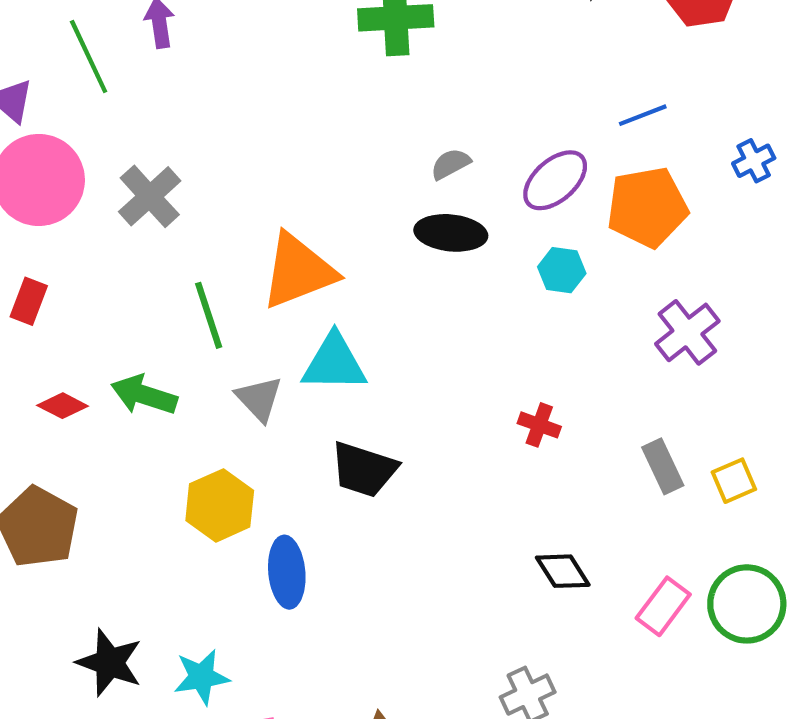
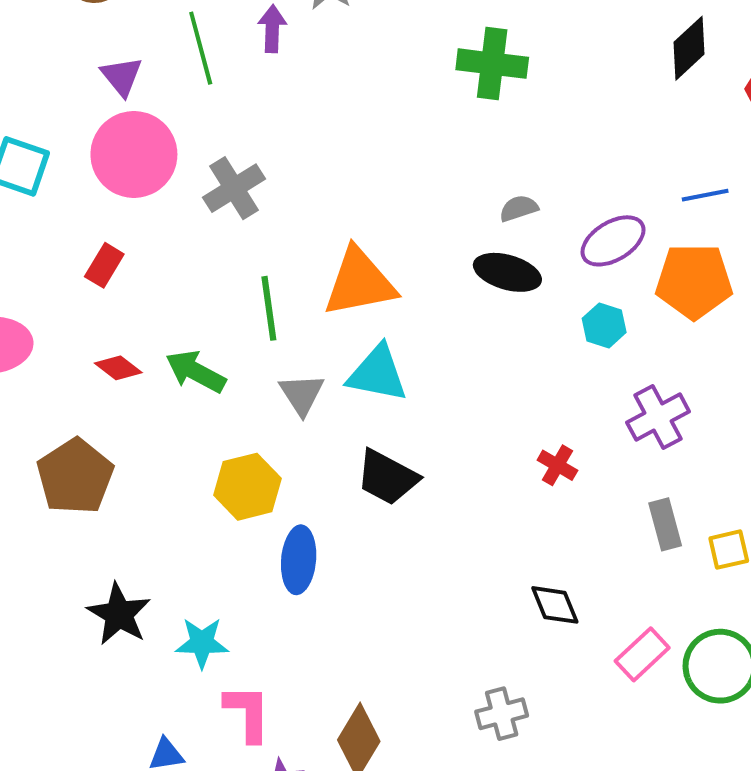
purple cross: (687, 332) -> (658, 417), moved

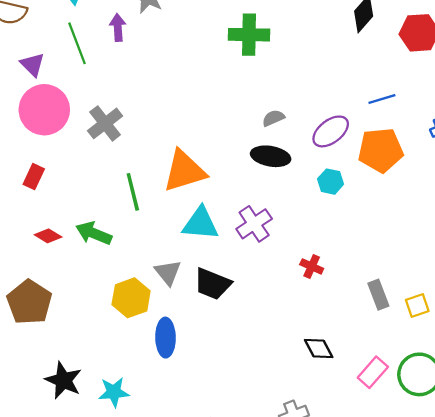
gray triangle: (302, 394) -> (168, 272), moved
purple cross: (658, 417) -> (254, 224), moved

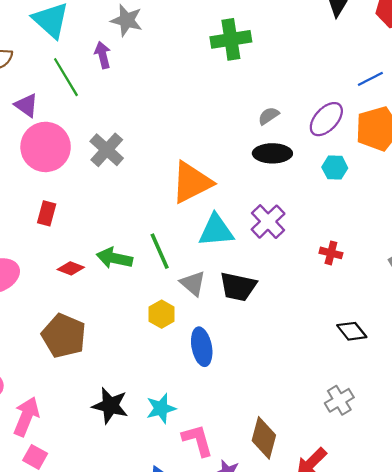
green line: (133, 192) -> (160, 251), moved
yellow hexagon: (131, 298) -> (162, 314), size x0.7

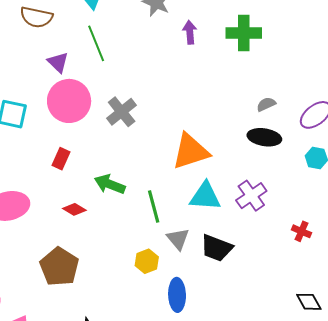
purple arrow: (103, 55) -> (190, 32), moved
green arrow: (114, 258) -> (110, 184), moved

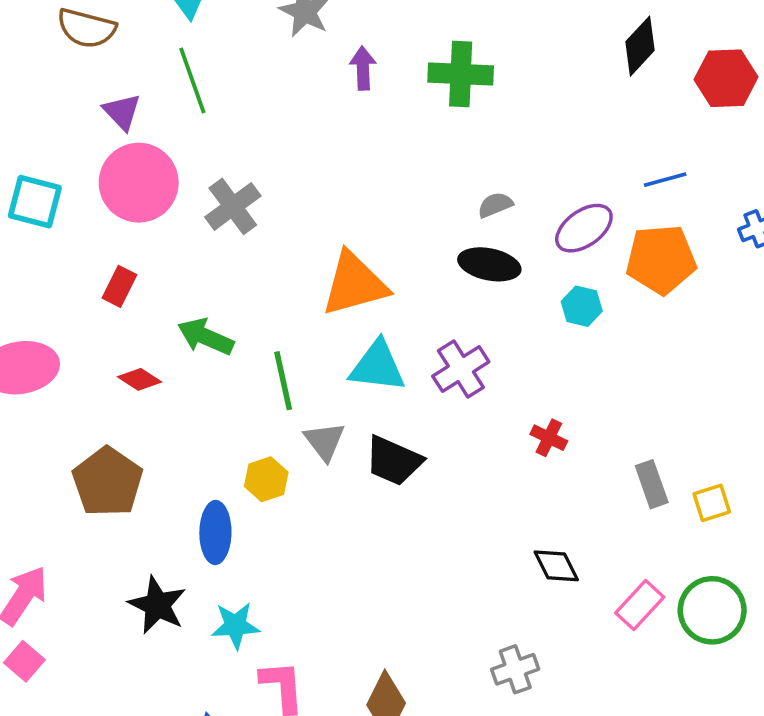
blue ellipse: (177, 295) -> (215, 532), moved

